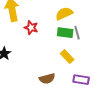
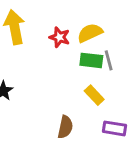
red star: (31, 28) -> (59, 37), moved
brown semicircle: (47, 79) -> (65, 127), turned -63

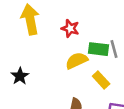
yellow semicircle: (90, 33) -> (77, 61), moved

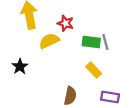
yellow semicircle: (77, 61) -> (49, 41), moved

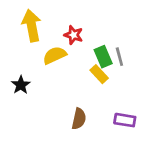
green rectangle: (91, 42) -> (103, 57), turned 60
yellow rectangle: (94, 70) -> (99, 74), moved

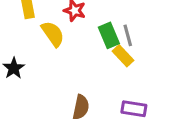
yellow semicircle: (55, 55) -> (53, 34), turned 80
yellow rectangle: (99, 74) -> (123, 56), moved

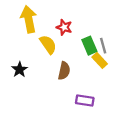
brown semicircle: (81, 107) -> (64, 71), moved
purple rectangle: (134, 109) -> (85, 101), moved

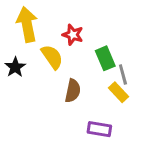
gray line: (103, 46) -> (123, 75), moved
yellow rectangle: (100, 60) -> (119, 92), moved
black star: (19, 70) -> (15, 67), moved

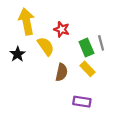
gray line: (123, 75) -> (101, 43), moved
yellow rectangle: (119, 92) -> (88, 69), moved

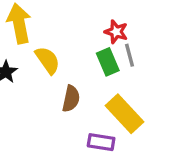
red star: (62, 29) -> (116, 32), moved
yellow rectangle: (88, 69) -> (124, 114), moved, size x1.6

